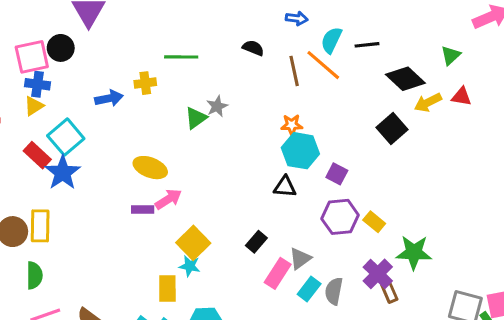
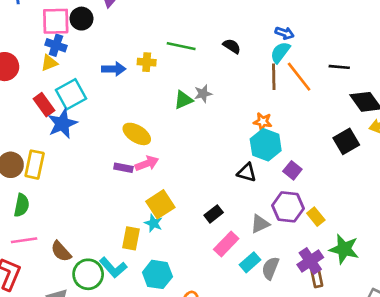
cyan semicircle: (331, 40) -> (280, 52), moved
black semicircle: (253, 48) -> (232, 46), moved
gray triangle: (300, 259) -> (260, 224), moved

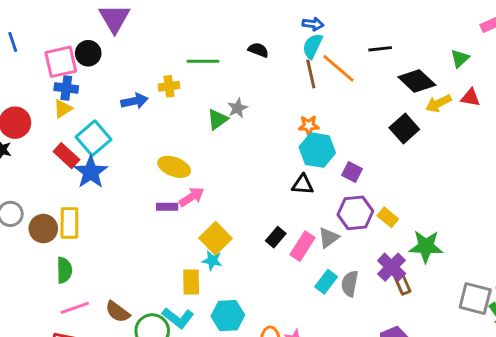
pink rectangle: (226, 244) -> (303, 246), moved

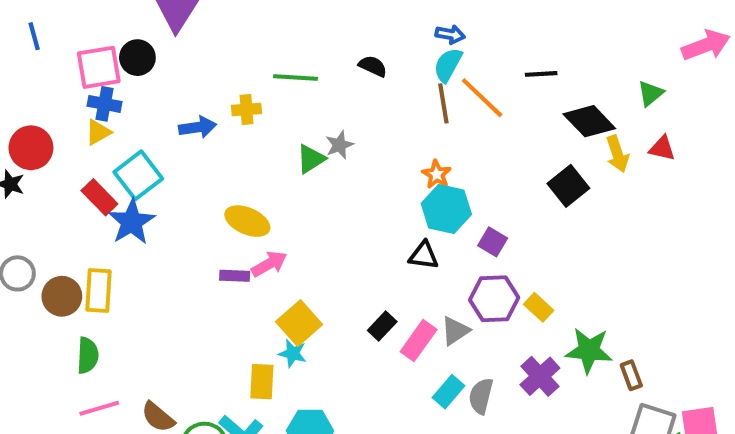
yellow arrow: (438, 103) -> (617, 154), turned -85
orange star: (309, 125) -> (437, 174), turned 30
brown rectangle: (403, 284) -> (631, 375), moved

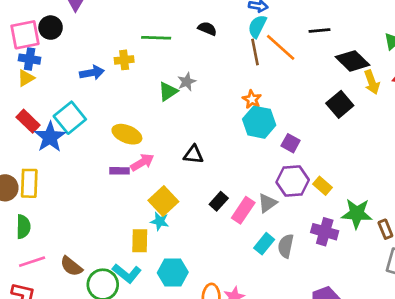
cyan square: (138, 175) -> (70, 118), moved
black triangle: (424, 255) -> (193, 155), moved
purple cross: (540, 376) -> (325, 232), turned -30

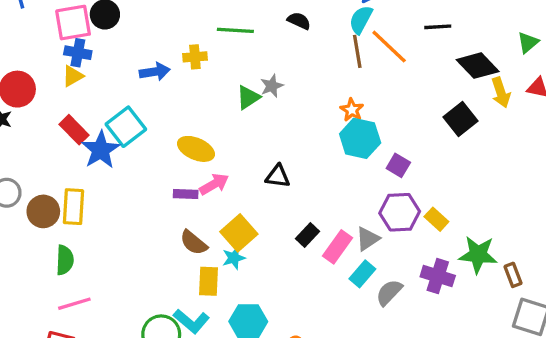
cyan star: (160, 221) -> (234, 258), turned -30
cyan rectangle: (264, 244) -> (362, 274), moved
gray semicircle: (286, 246) -> (389, 292), turned 30
brown semicircle: (71, 266) -> (194, 243), moved

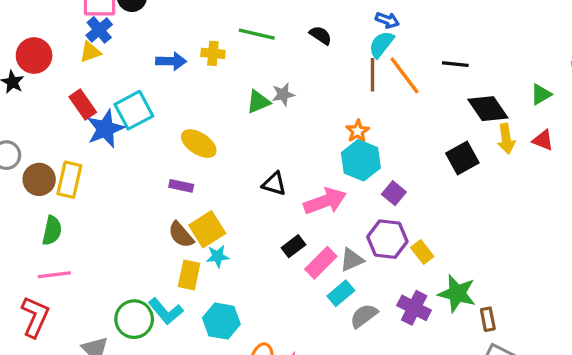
blue cross: (78, 53) -> (99, 30), turned 30
pink arrow: (214, 184) -> (325, 201), moved, size x1.4
yellow square: (239, 233) -> (207, 229), moved

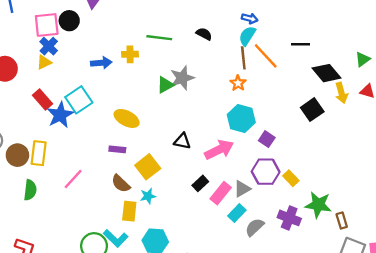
gray star: (283, 94) -> (182, 78), size x1.5
orange star: (358, 131) -> (238, 83), moved
yellow square: (207, 229) -> (148, 167), moved
pink line: (54, 275) -> (73, 179), moved, turned -35

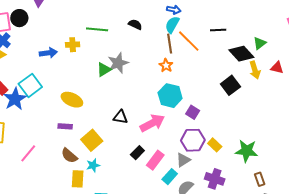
green triangle: (363, 59) -> (260, 43), moved
gray triangle: (242, 189) -> (183, 160), moved
green star: (318, 205) -> (247, 151), moved

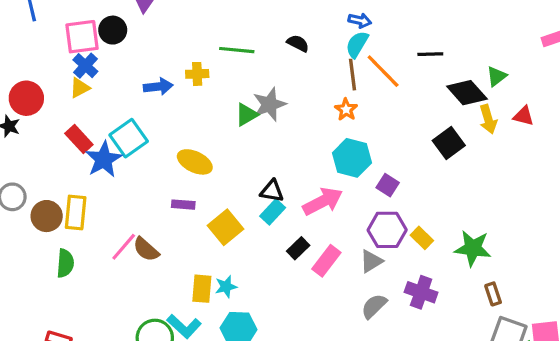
brown semicircle: (69, 156) -> (146, 249), moved
cyan star: (93, 165) -> (226, 287), moved
cyan rectangle: (170, 177) -> (273, 212), moved

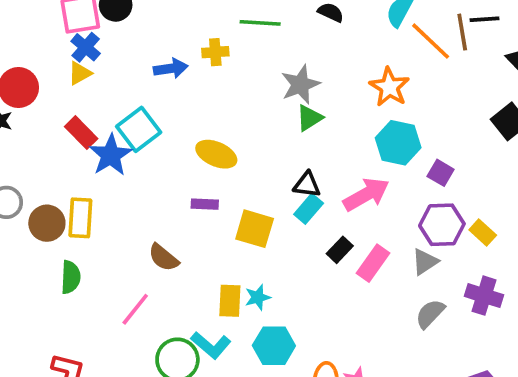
brown line: (352, 75) -> (462, 32), moved
orange star: (346, 110) -> (389, 87), size x1.5
green triangle: (247, 115) -> (309, 118), moved
yellow square: (225, 227) -> (255, 229), turned -32
pink line: (124, 247) -> (135, 309), moved

